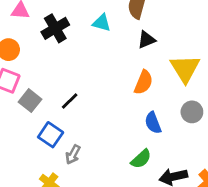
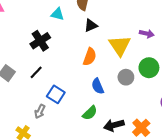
black cross: (55, 28) -> (40, 41), moved
blue square: (51, 135) -> (56, 94), moved

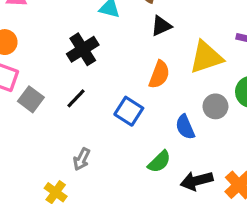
yellow triangle: (120, 46) -> (206, 57), turned 45
blue semicircle: (98, 86) -> (185, 127), moved
blue square: (56, 94) -> (129, 111), moved

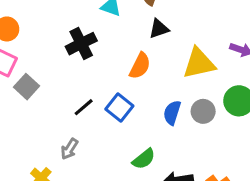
orange semicircle: (159, 75) -> (140, 66), moved
black line: (76, 98) -> (84, 107), moved
blue semicircle: (185, 127) -> (172, 113), moved, turned 35

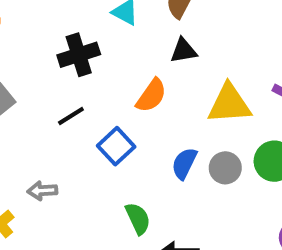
black line: (84, 107) -> (71, 116), moved
gray arrow: (69, 149) -> (42, 191), turned 45
green semicircle: (144, 159) -> (138, 218), turned -85

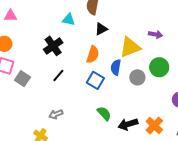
blue square: (116, 146) -> (95, 80), moved
blue semicircle: (184, 163) -> (116, 67), moved

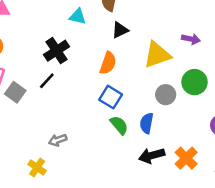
blue semicircle: (116, 67) -> (147, 123), moved
black line: (58, 76) -> (47, 81), moved
green semicircle: (104, 113) -> (119, 125), moved

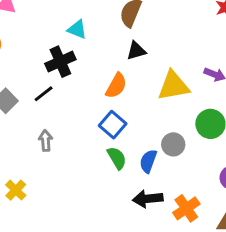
cyan triangle: (78, 17) -> (77, 29), moved
gray circle: (166, 95) -> (173, 144), moved
gray arrow: (58, 140) -> (46, 141), moved, turned 96

